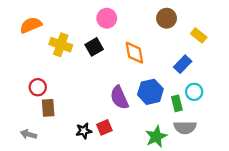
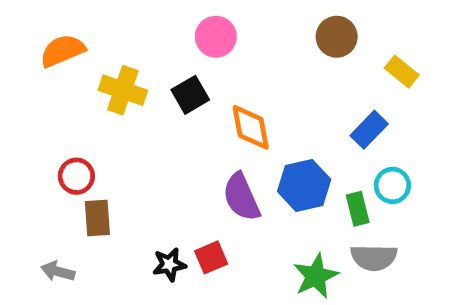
orange diamond: (134, 53) -> (251, 127), moved

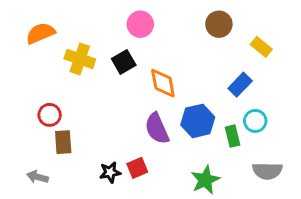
gray semicircle: (374, 257) -> (267, 171), moved

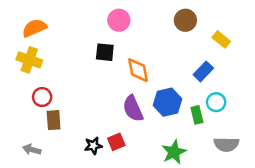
yellow cross: (80, 59) -> (29, 60), moved
black square: (124, 62) -> (105, 52), turned 36

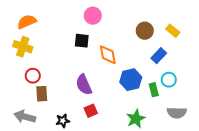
brown circle: (185, 20) -> (145, 31), moved
purple semicircle: (133, 109) -> (84, 85), moved
black star: (93, 146) -> (63, 121), moved
gray arrow: (32, 149) -> (25, 117), size x1.5

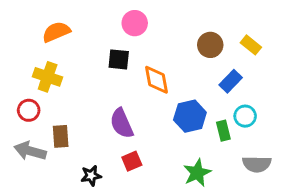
orange semicircle: (27, 22) -> (56, 32), moved
yellow cross: (23, 47) -> (48, 77), moved
red circle: (33, 76) -> (29, 110), moved
gray arrow: (25, 117) -> (30, 151), moved

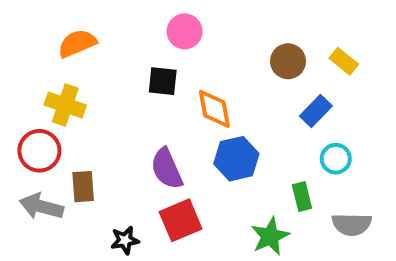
red circle: (29, 110) -> (39, 151), size x1.4
blue hexagon: (190, 116) -> (236, 159), moved
green rectangle: (223, 131) -> (302, 196), moved
red square: (132, 161) -> (181, 220), size x1.5

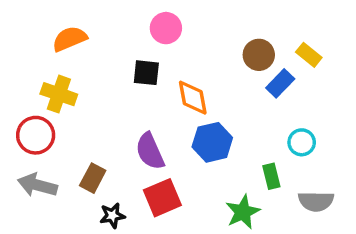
blue rectangle: (316, 111) -> (280, 83), moved
brown rectangle: (83, 187) -> (93, 178), moved, turned 32

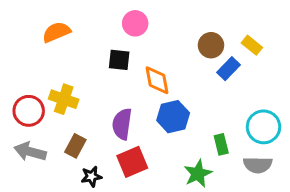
yellow cross: (59, 94) -> (64, 99), moved
cyan circle: (302, 142) -> (264, 127), moved, size x1.5
purple semicircle: (150, 151) -> (122, 124), turned 32

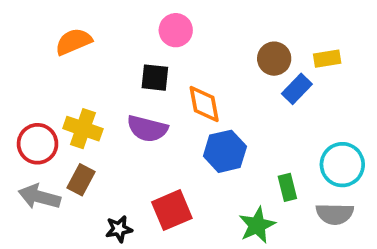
yellow rectangle: (252, 45) -> (327, 59), turned -48
purple semicircle: (122, 124) -> (147, 129), moved, turned -84
brown rectangle: (75, 146) -> (81, 180), moved

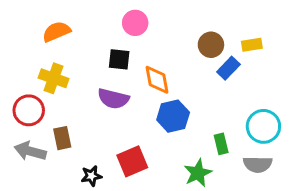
yellow cross: (83, 129) -> (54, 78), moved
brown rectangle: (81, 180) -> (62, 138), turned -40

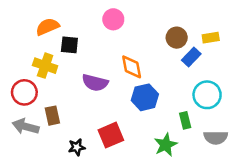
black square: (119, 59) -> (69, 45), moved
cyan circle: (263, 126) -> (207, 95), moved

